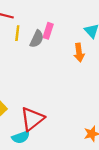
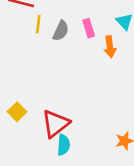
pink rectangle: (48, 31) -> (89, 28), moved, turned -35
cyan semicircle: (21, 137) -> (63, 145), moved, turned -66

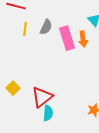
yellow line: (38, 24) -> (25, 29), moved
pink rectangle: (89, 28) -> (67, 38), moved, size x1.6

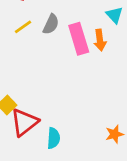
yellow line: (25, 29) -> (23, 27), turned 48
red triangle: (42, 97) -> (24, 122), moved

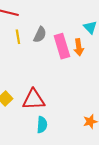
yellow line: (23, 27) -> (18, 37), turned -64
red triangle: (24, 122) -> (34, 100), moved, turned 35

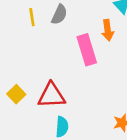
pink rectangle: (62, 46) -> (87, 50), moved

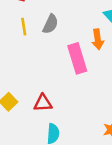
red triangle: (52, 95) -> (43, 103), size x0.7

